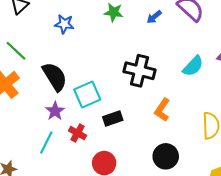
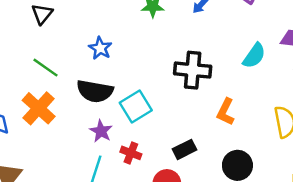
blue star: (64, 24) -> (100, 48), moved, turned 30
black semicircle: (55, 77) -> (95, 91), turned 140
black rectangle: (113, 119) -> (184, 149), moved

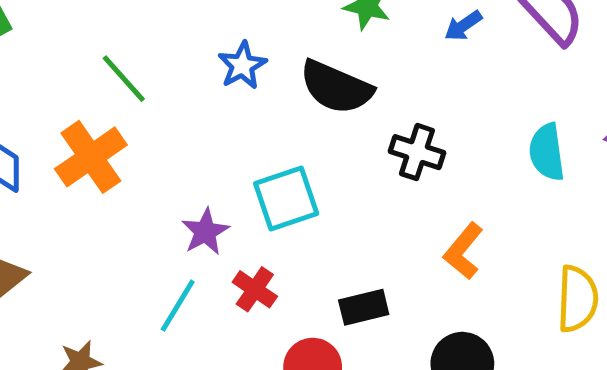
cyan semicircle: (254, 56) -> (547, 152), turned 124
black cross: (193, 70) -> (417, 152), size x0.7
black semicircle: (95, 91) -> (336, 87), moved

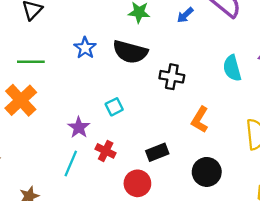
green line: (124, 79) -> (31, 62), turned -40
cyan square: (286, 199) -> (114, 107), size x0.6

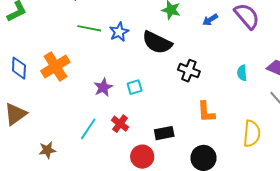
green line: (31, 62) -> (89, 28), moved
cyan semicircle: (232, 68) -> (242, 73), size x0.7
orange L-shape: (200, 120) -> (206, 112), turned -45
purple star: (79, 127) -> (103, 87), moved

